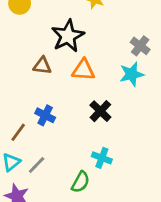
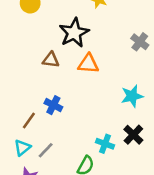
cyan star: (132, 74) -> (132, 96), moved
black cross: (100, 111) -> (133, 135), moved

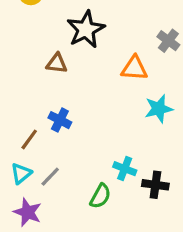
orange triangle: (88, 64) -> (134, 68), moved
black cross: (133, 135) -> (155, 185), moved, turned -36

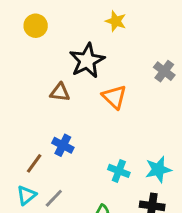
orange triangle: (134, 68) -> (114, 97), moved, turned 40
cyan star: (159, 109) -> (158, 169), moved
cyan cross: (125, 169) -> (119, 171), moved

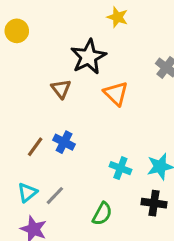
yellow circle: (36, 26) -> (17, 31), moved
brown triangle: (60, 92) -> (61, 89), turned 45
brown line: (34, 163) -> (35, 147), moved

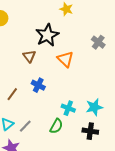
blue cross: (64, 142) -> (38, 85), moved
green semicircle: (102, 214) -> (56, 126), moved

